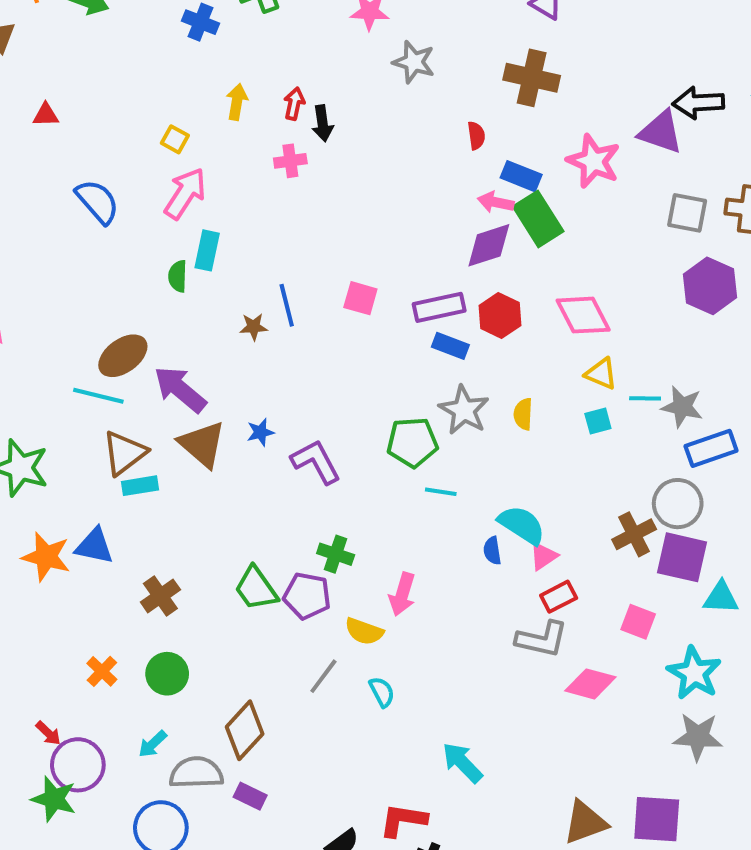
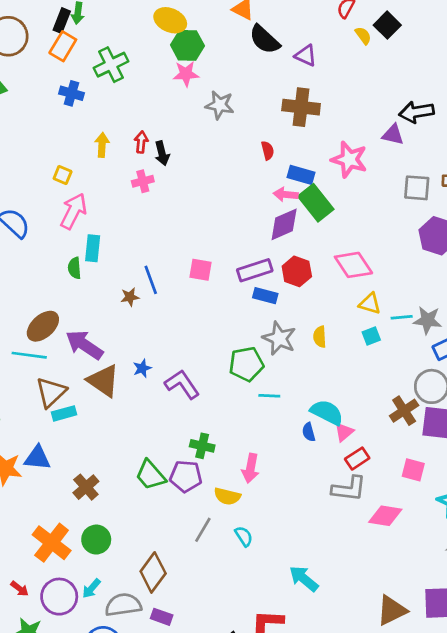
purple triangle: (661, 132) -> (393, 135), size x0.7
orange cross: (102, 671) -> (52, 543), size x1.8
purple circle: (78, 765) -> (59, 597), moved

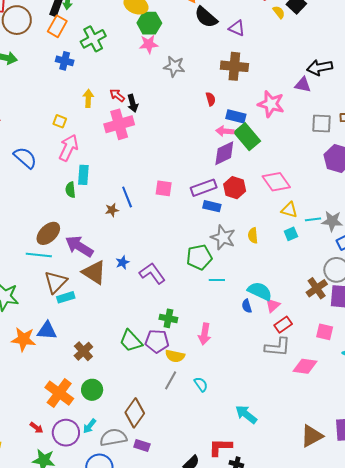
red arrow: (141, 142) -> (117, 95), turned -56
pink cross: (143, 181) -> (119, 124), size x1.8
yellow semicircle: (227, 496) -> (175, 356), moved

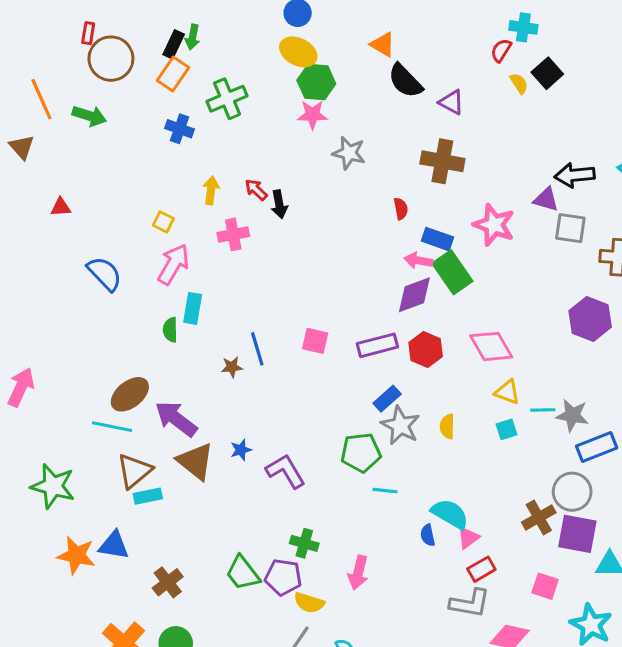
pink cross: (119, 124) -> (233, 234), moved, size x0.7
gray square: (321, 124) -> (570, 228), moved
blue rectangle: (212, 206) -> (387, 399), moved, turned -60

